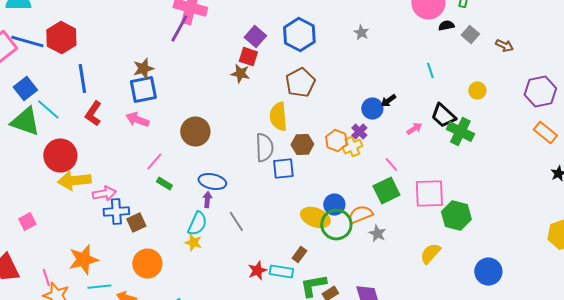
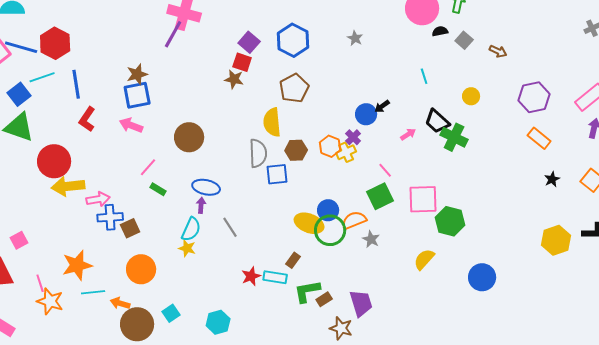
cyan line: (48, 110) -> (42, 77), moved, turned -60
pink square: (27, 222) -> (19, 240), moved

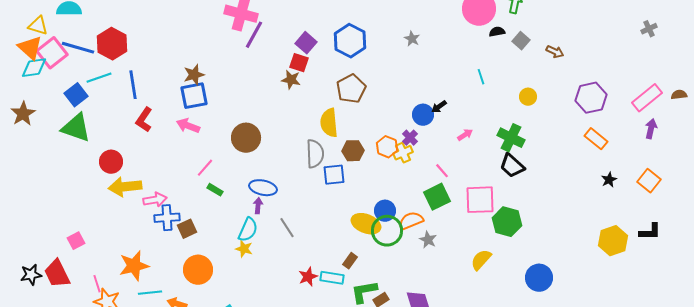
purple line: (173, 34) -> (254, 35), moved
black trapezoid: (437, 121) -> (512, 166), moved
red circle: (54, 161) -> (111, 162), size x0.7

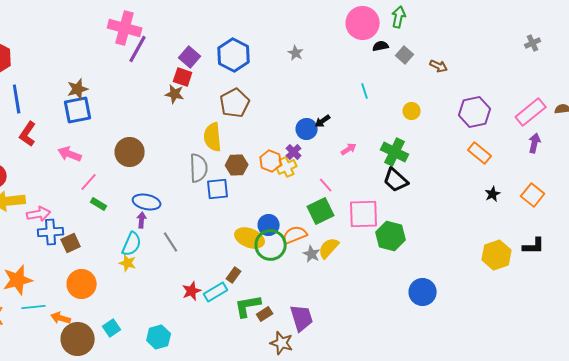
pink arrow: (188, 126) -> (70, 154), moved
yellow semicircle: (481, 260) -> (329, 248), moved
cyan rectangle: (332, 278) -> (216, 292), turned -40

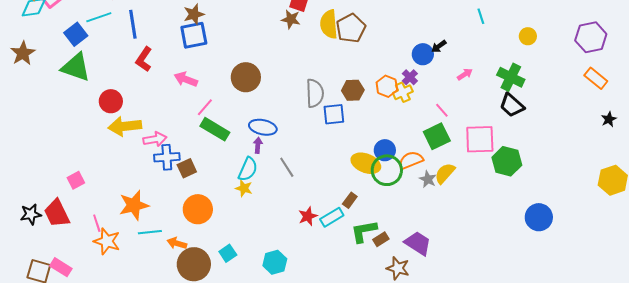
yellow semicircle: (213, 137) -> (329, 24), moved
green rectangle: (99, 204) -> (215, 129), size x1.8
purple trapezoid: (302, 318) -> (418, 243), turned -40

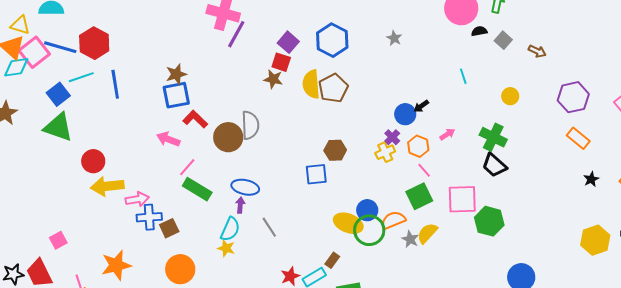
red L-shape: (144, 59) -> (195, 119), moved, turned 100
orange hexagon: (387, 86) -> (418, 146), moved
gray semicircle: (315, 93) -> (250, 125), moved

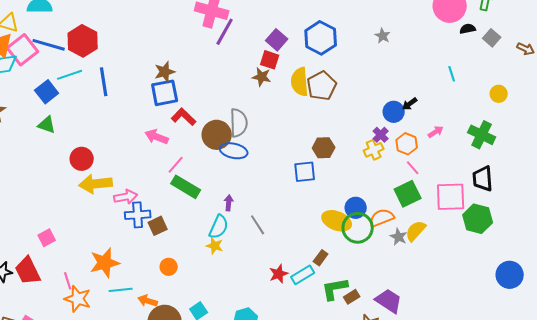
green triangle: (58, 127) -> (47, 125), size x0.6
black trapezoid: (494, 165) -> (483, 179), moved, turned 44
blue ellipse: (245, 187) -> (234, 151), moved
orange circle: (180, 269) -> (169, 267), size x0.6

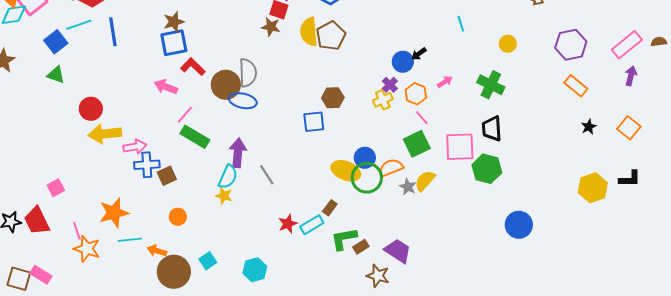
purple arrow: (229, 203) -> (238, 153), size x1.8

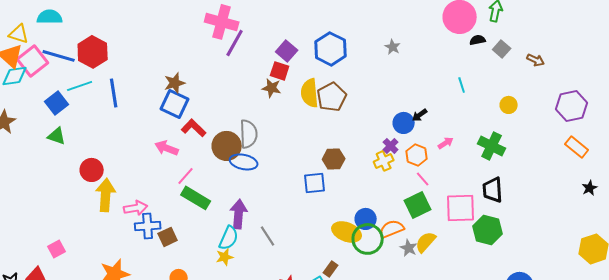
blue square: (174, 43) -> (175, 104), turned 36
yellow arrow: (105, 134) -> (106, 195), turned 100
yellow star: (224, 196) -> (225, 257), turned -30

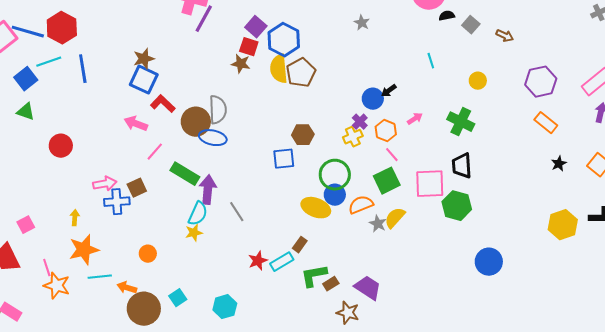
blue hexagon: (331, 49) -> (284, 40), moved
yellow arrow: (106, 195) -> (75, 218), moved, size x0.5
green rectangle: (196, 198) -> (185, 174), moved
brown square: (168, 237) -> (137, 188), moved
green circle: (368, 239) -> (335, 175), moved

